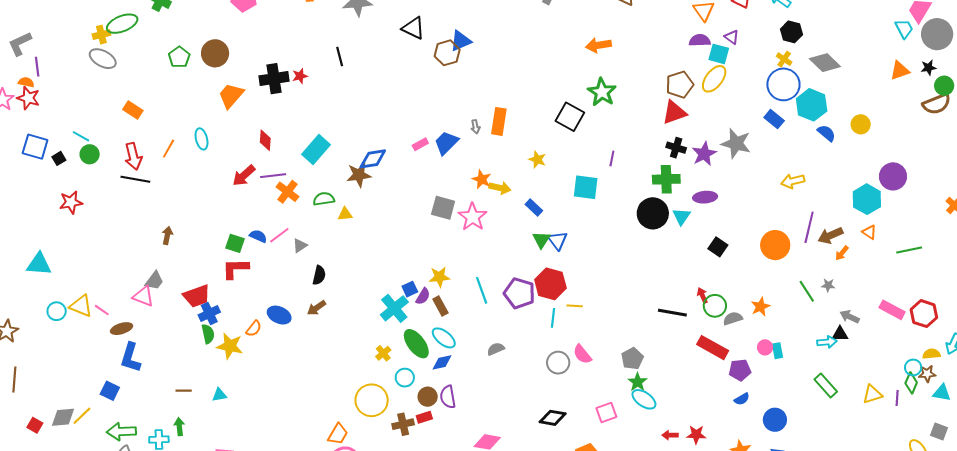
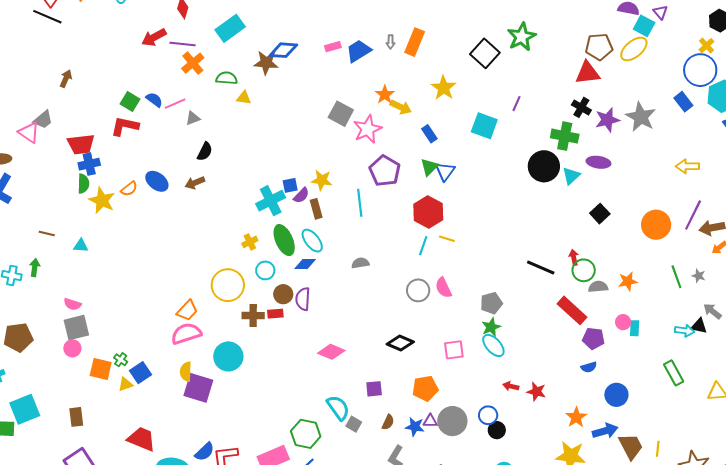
yellow star: (537, 160) -> (444, 88), size x1.4
purple pentagon: (519, 293) -> (385, 171), moved

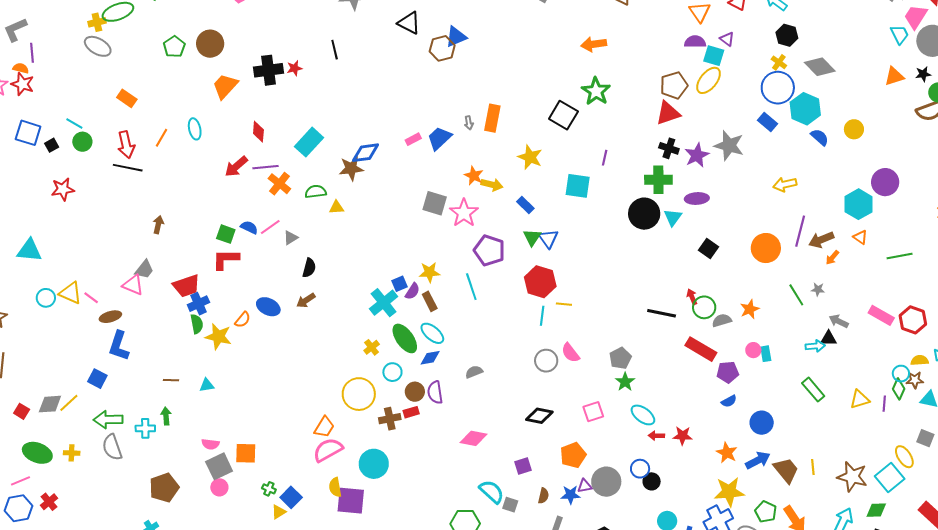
gray semicircle: (360, 263) -> (474, 372), moved
cyan ellipse: (493, 345) -> (643, 415), moved
orange square: (101, 369) -> (246, 453), moved

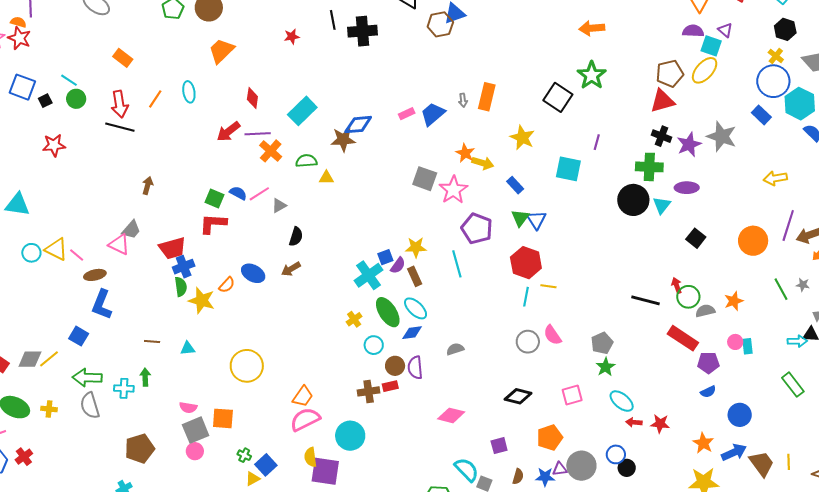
black cross: (269, 70) -> (363, 31), moved
yellow circle: (359, 394) -> (247, 366), moved

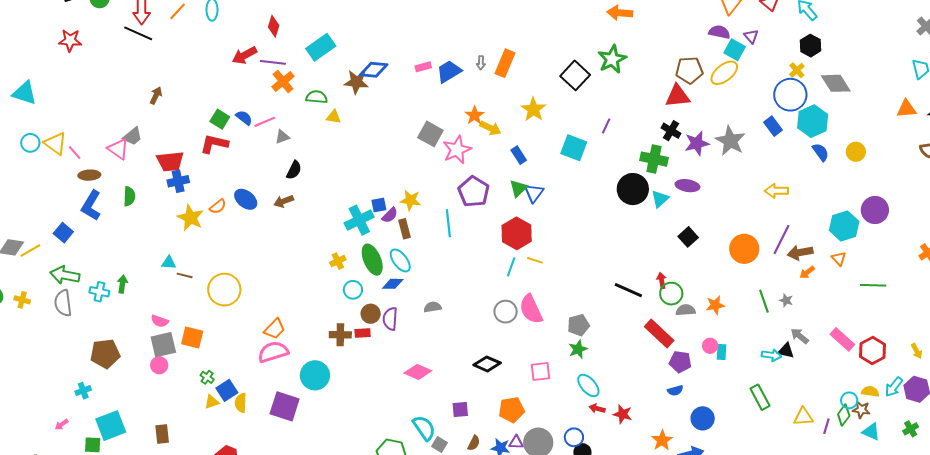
green semicircle: (181, 287) -> (129, 196), moved
pink semicircle: (552, 335) -> (531, 309), size x1.4
brown line: (152, 342) -> (185, 275), moved
yellow semicircle: (310, 457) -> (241, 403), moved

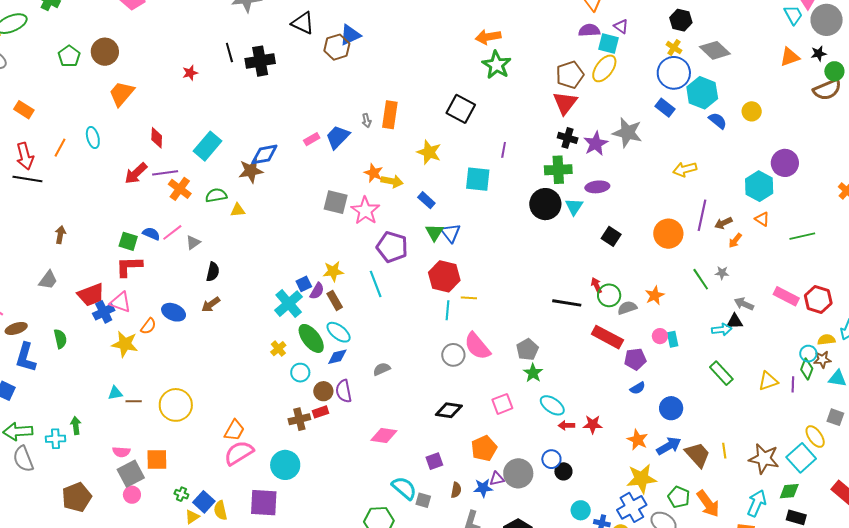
green star: (612, 59) -> (497, 65), moved
red triangle: (678, 96) -> (565, 103), turned -32
pink triangle: (118, 149) -> (120, 302), moved
brown arrow: (800, 253) -> (723, 223), size x0.7

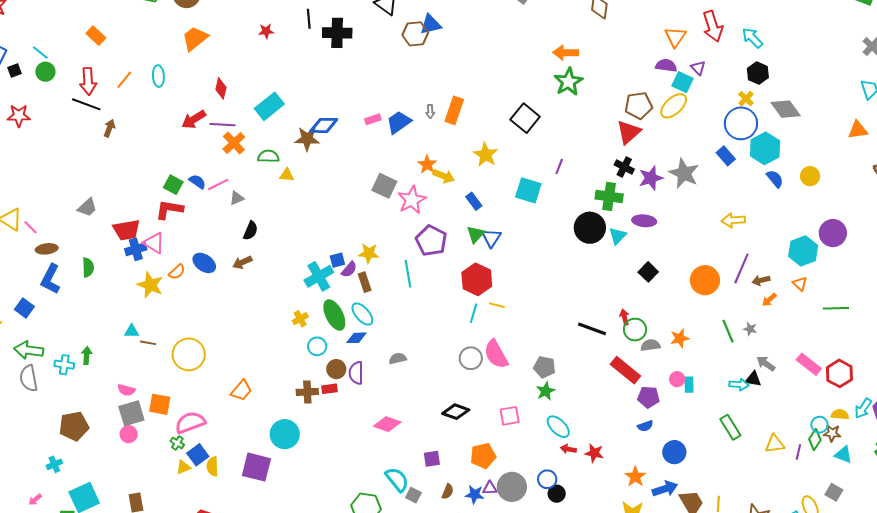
brown arrow: (60, 235) -> (109, 128), moved
gray pentagon: (527, 350) -> (544, 367), turned 30
pink semicircle: (239, 453) -> (190, 423), moved

